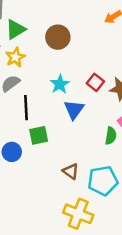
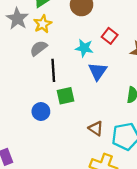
red square: (95, 82) -> (110, 36), moved
cyan star: (60, 84) -> (84, 48), turned -30

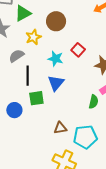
yellow star: (43, 24) -> (33, 37), moved
blue triangle: (98, 71) -> (56, 83), moved
brown triangle: (96, 128) -> (60, 128), turned -48

